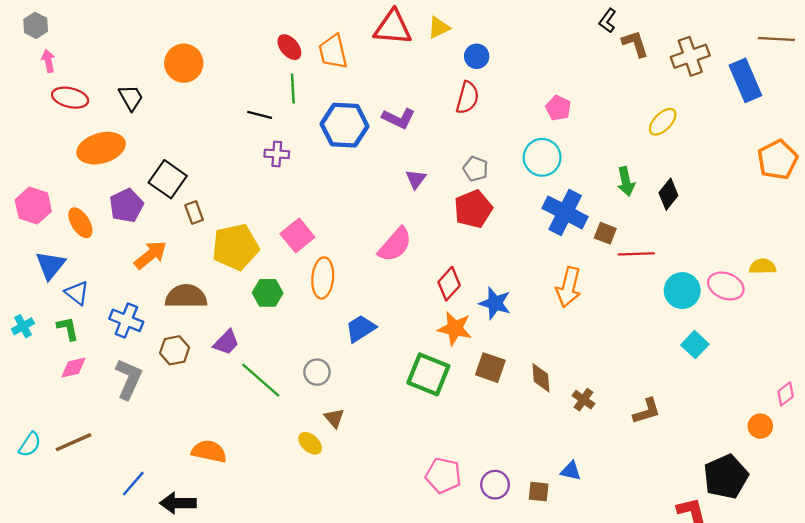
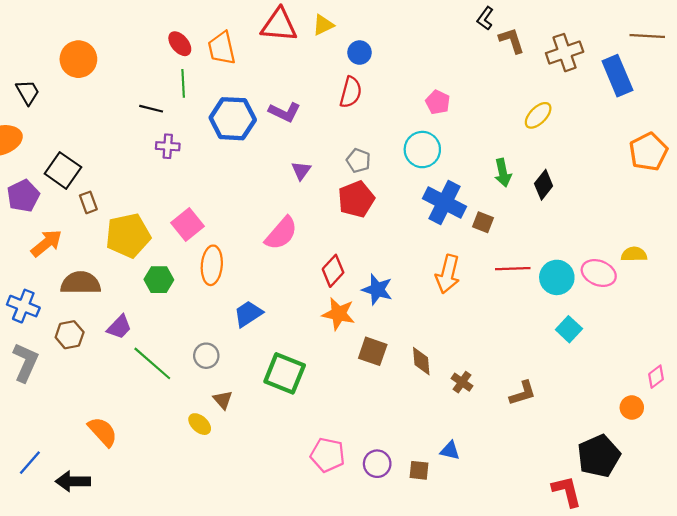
red line: (636, 254) -> (513, 269), moved
green square: (428, 374) -> (285, 373), moved
orange semicircle: (209, 451) -> (103, 432), turned 36

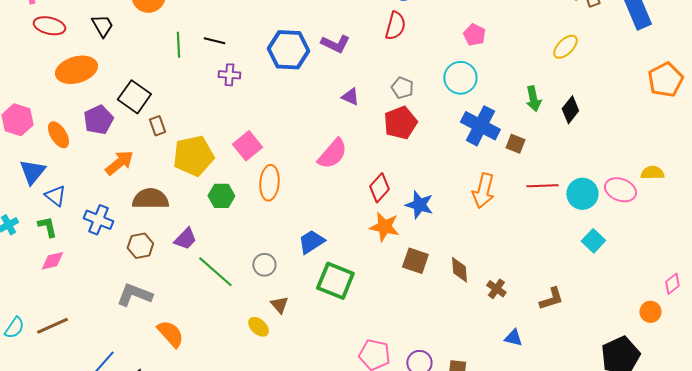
green line: (183, 83) -> (178, 45), moved
purple triangle: (301, 170) -> (350, 97), turned -42
blue trapezoid: (248, 314) -> (311, 242), moved
gray L-shape: (25, 362) -> (134, 295), moved, turned -93
blue triangle: (450, 450) -> (513, 338), moved

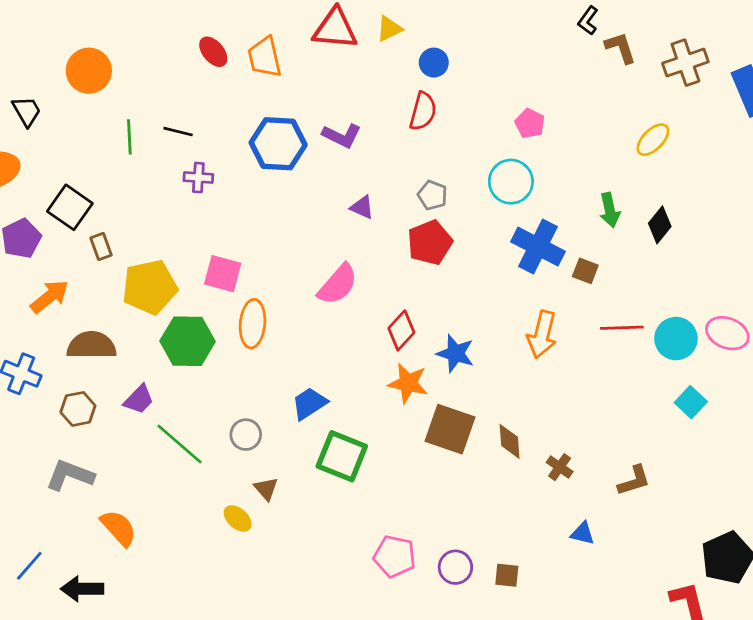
pink square: (247, 146) -> (223, 274), turned -36
green hexagon: (221, 196) -> (188, 341), size x1.5
brown square: (415, 261) -> (450, 429), size x1.4

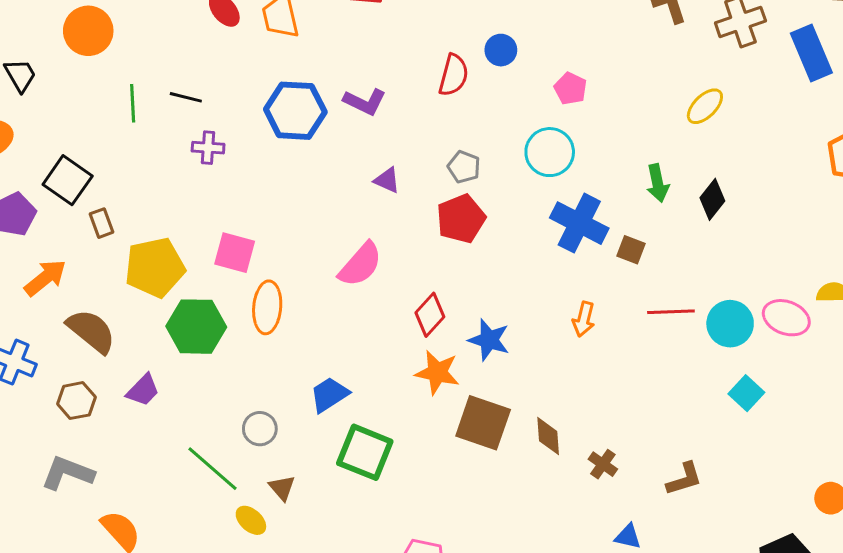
blue circle: (434, 63) -> (501, 50), moved
orange arrow: (542, 334) -> (584, 319), size x0.7
brown semicircle: (92, 345) -> (91, 331), turned 39
green line: (179, 444) -> (212, 469), moved

